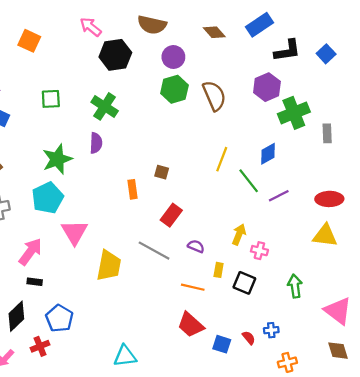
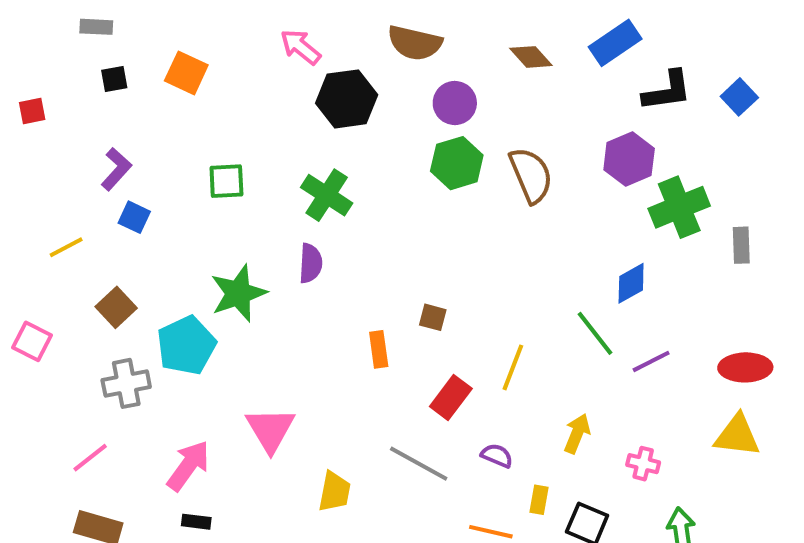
yellow line: (222, 159) -> (513, 367), moved
cyan pentagon: (48, 198) -> (186, 345), moved
pink cross: (259, 251) -> (643, 464), moved
yellow trapezoid: (109, 266) -> (335, 492), size x0.7

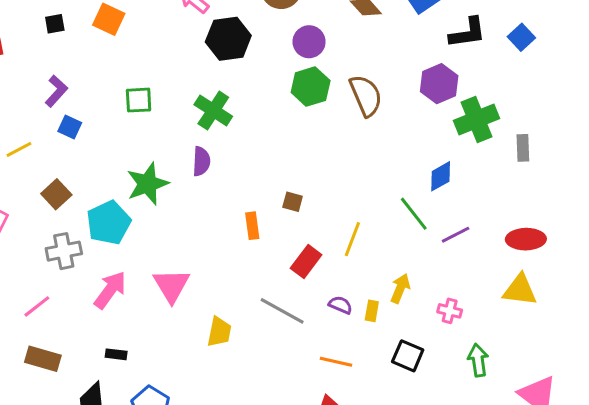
pink arrow: (188, 466) -> (110, 290), moved
yellow rectangle: (539, 500) -> (372, 311), moved

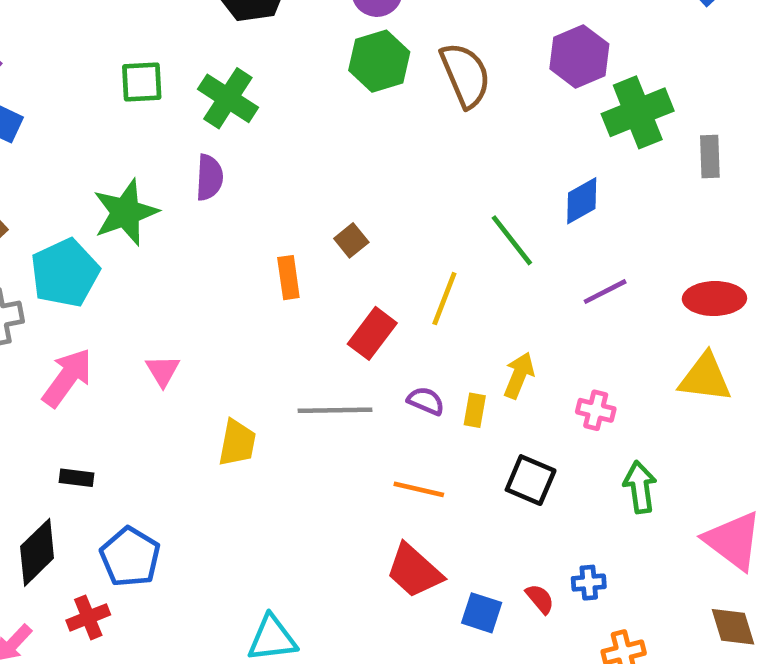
green square: (139, 100) -> (142, 82), moved
brown square: (293, 202) -> (351, 240), turned 36
green line: (414, 214) -> (512, 240), moved
pink triangle: (171, 285) -> (163, 371), size x0.6
gray line: (282, 311) -> (335, 410), turned -30

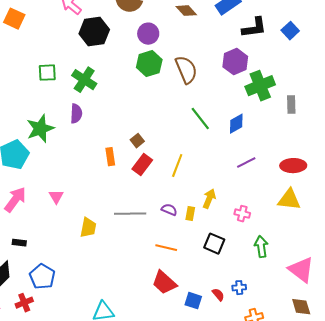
green line: (512, 240) -> (200, 119), moved
red rectangle: (372, 333) -> (142, 165), moved

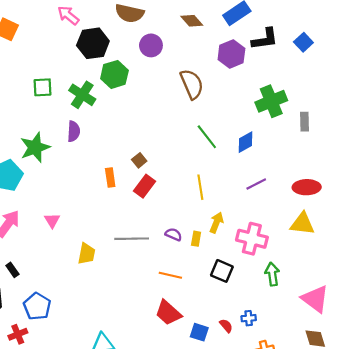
purple hexagon: (235, 62) -> (231, 54), moved
green hexagon: (149, 64) -> (114, 74), moved
yellow line: (177, 166) -> (200, 187), moved, turned -30
pink cross: (242, 214) -> (252, 239), size x1.8
black rectangle: (19, 243) -> (12, 270), turned 48

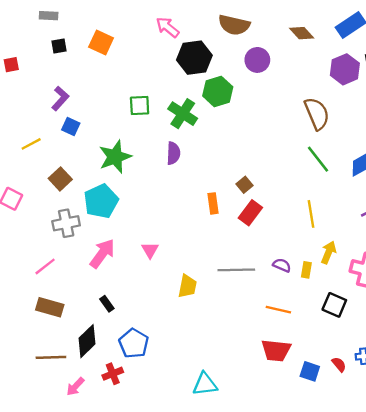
brown semicircle: (192, 84) -> (317, 114), moved
green star: (35, 147) -> (115, 157), moved
red trapezoid: (168, 313) -> (276, 350), turned -36

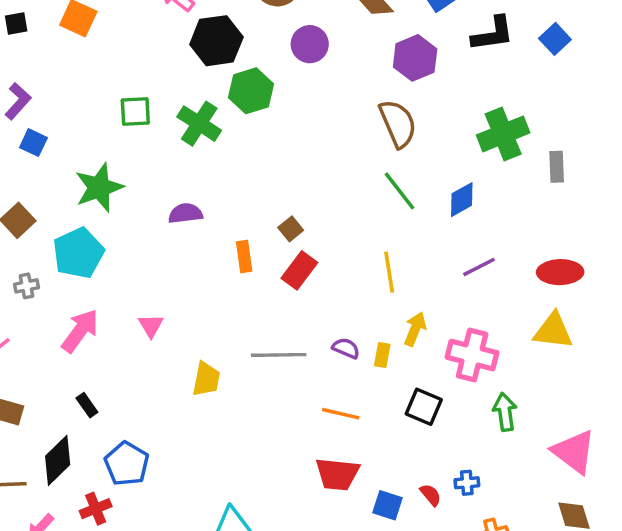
purple hexagon: (345, 69) -> (415, 58), moved
purple semicircle: (173, 153) -> (185, 213), moved, turned -100
gray cross: (66, 223) -> (27, 286), size x0.6

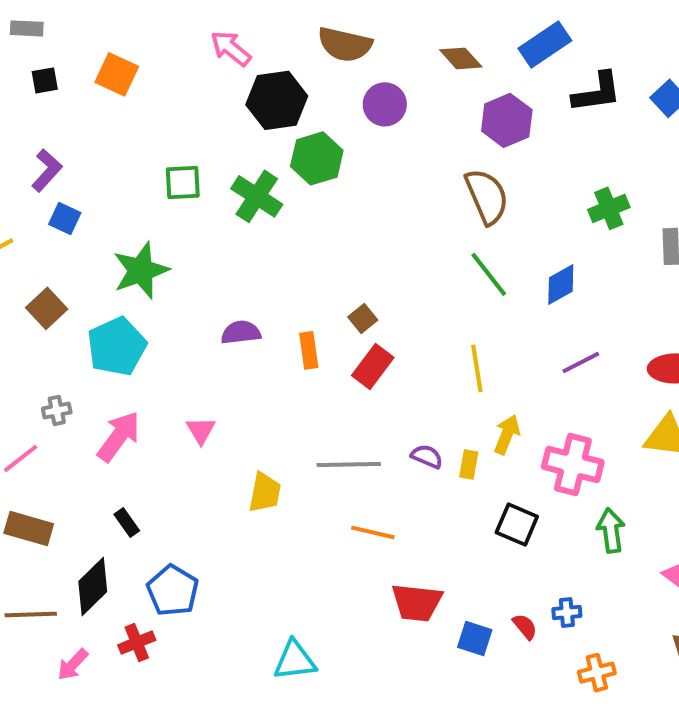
green cross: (503, 134) -> (609, 208), size x0.7
purple semicircle: (185, 213) -> (241, 332), moved
gray cross: (27, 286) -> (57, 410), moved
orange line: (341, 414) -> (373, 532), moved

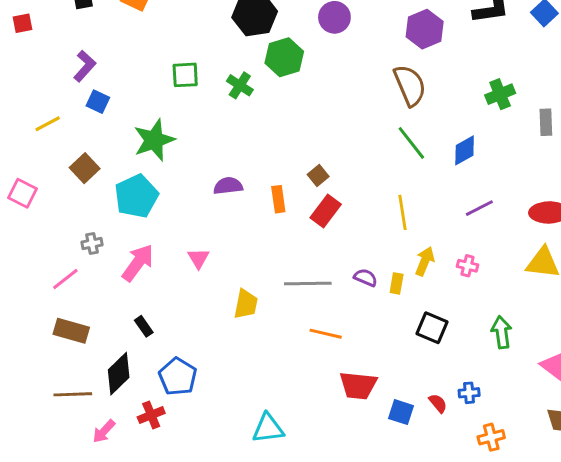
green cross: (257, 196) -> (240, 85), size x0.7
pink cross: (573, 464) -> (468, 266), moved, size x0.5

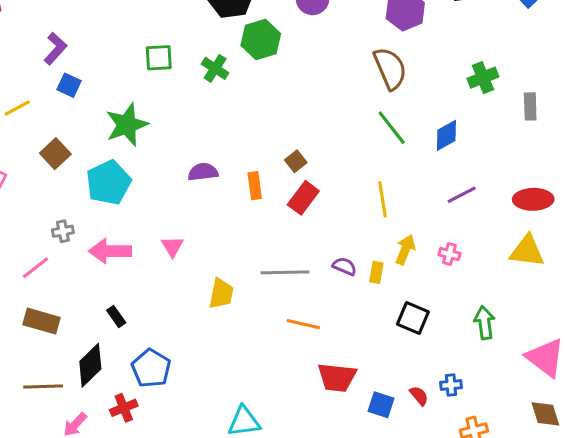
pink arrow: (138, 263) -> (110, 251), turned -126

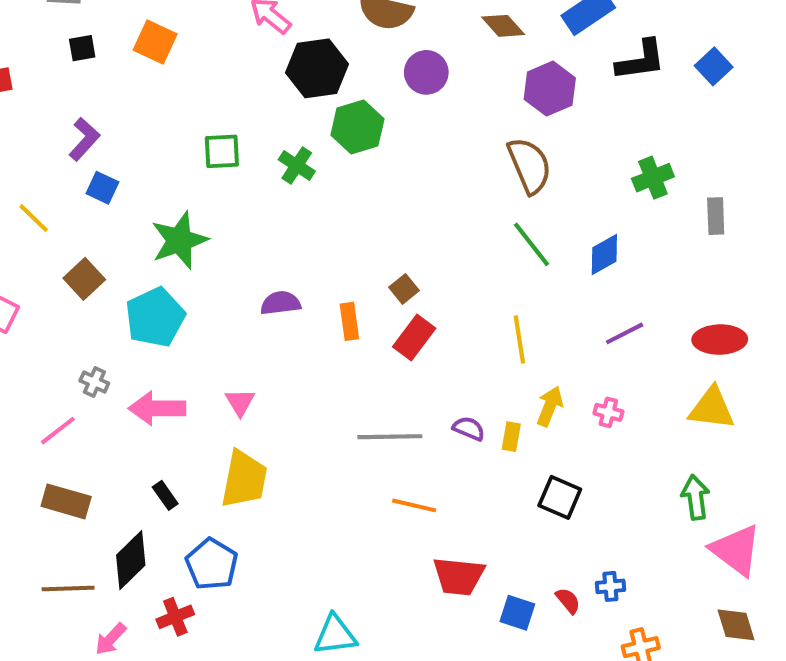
yellow line: (17, 108) -> (34, 218), turned 72
gray cross: (63, 231) -> (94, 382), turned 35
yellow trapezoid: (221, 294) -> (244, 479), moved, size x1.4
green arrow: (484, 323) -> (695, 497), moved

